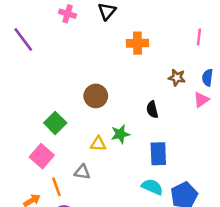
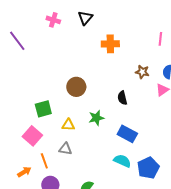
green square: (55, 123) -> (43, 109), turned 30
yellow triangle: (98, 144) -> (68, 125), moved
blue rectangle: (158, 154) -> (127, 134), turned -60

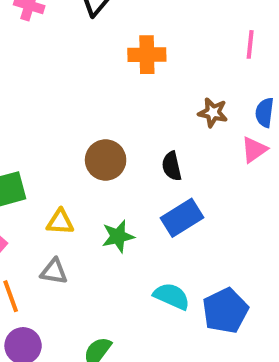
brown circle: (76, 87) -> (106, 160), moved
green star: (96, 118) -> (118, 236), moved
blue rectangle: (127, 134) -> (182, 218), moved, turned -60

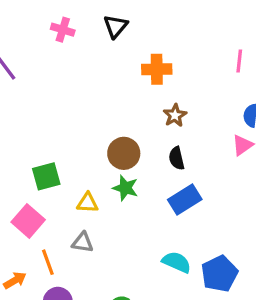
brown star: (213, 113) -> (175, 115), moved, turned 30
green star: (118, 236) -> (125, 188), moved, turned 30

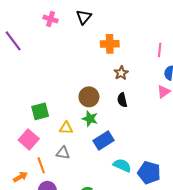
pink line: (239, 61) -> (160, 50), moved
blue rectangle: (185, 200) -> (103, 140), moved
blue pentagon: (219, 274) -> (149, 173), turned -30

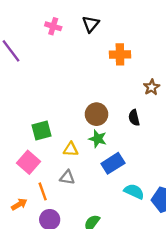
brown star: (121, 73) -> (152, 87), moved

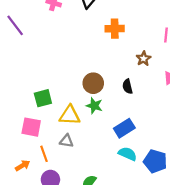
yellow triangle: (71, 149) -> (70, 115), size x1.5
pink square: (29, 162) -> (31, 127), turned -30
blue rectangle: (113, 163) -> (124, 128), moved

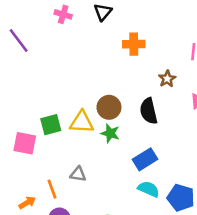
black semicircle: (127, 86) -> (149, 111), size x1.5
yellow triangle: (70, 115) -> (82, 122), moved
pink square: (31, 127) -> (25, 143), moved

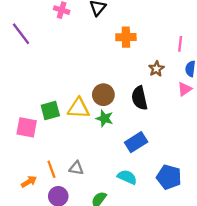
gray triangle: (78, 174) -> (76, 168), moved
cyan semicircle: (149, 189) -> (127, 177), moved

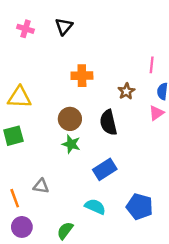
orange cross: (126, 37) -> (82, 76), moved
yellow triangle: (79, 108) -> (19, 97), moved
gray triangle: (76, 168) -> (41, 186), moved

